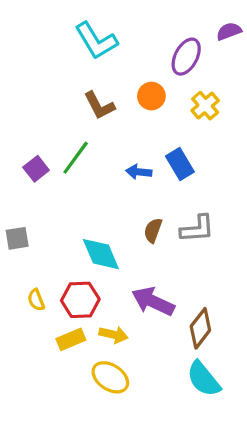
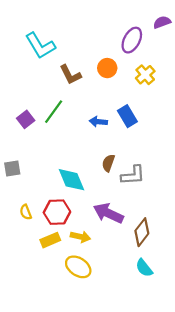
cyan L-shape: (96, 41) -> (40, 46), moved
gray L-shape: (197, 229) -> (133, 175), moved
cyan semicircle: (204, 379) -> (144, 268), size x0.7

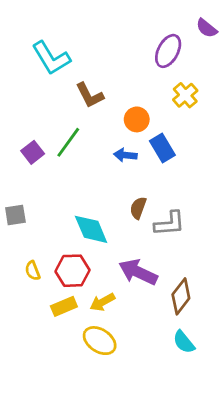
purple semicircle: (162, 22) -> (207, 28), turned -120
orange circle: (107, 68) -> (137, 119), moved
yellow arrow: (80, 237) -> (102, 302), turned 138

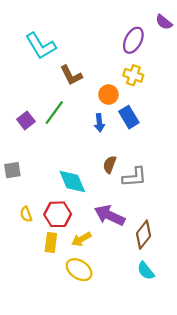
yellow cross: (185, 95) -> (133, 75), moved, turned -30
blue arrow: (125, 155) -> (99, 123), turned -102
yellow rectangle: (64, 306) -> (51, 243), turned -60

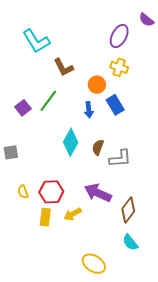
cyan diamond: (72, 181) -> (71, 142), moved, turned 52
yellow ellipse: (79, 270) -> (94, 264), moved

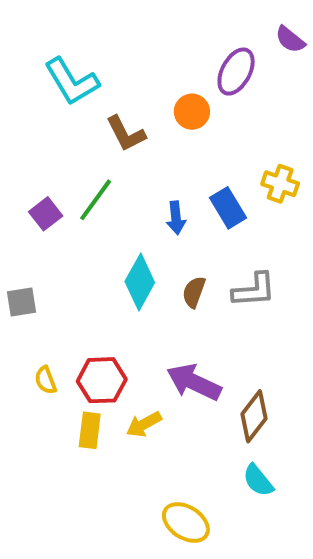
yellow cross: (119, 67) -> (280, 184), moved
orange circle: (97, 85) -> (192, 112), moved
gray L-shape: (120, 158) -> (254, 290), moved

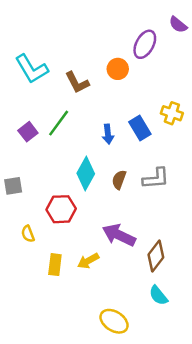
cyan L-shape: (72, 82) -> (32, 69), moved
red hexagon: (102, 380) -> (61, 209), moved

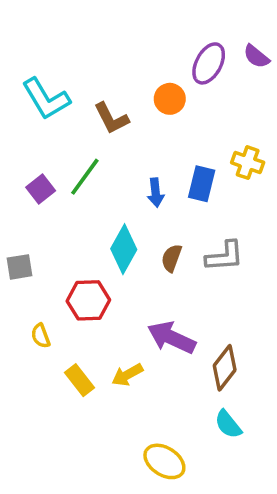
purple semicircle: (178, 25) -> (256, 56), moved
blue rectangle: (140, 128) -> (202, 184), turned 45
yellow rectangle: (55, 265) -> (80, 380), turned -45

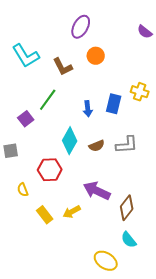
purple ellipse: (209, 63) -> (81, 27), moved
purple square: (41, 189) -> (26, 119), moved
brown semicircle: (172, 258) -> (97, 146), turned -133
yellow ellipse: (164, 461) -> (106, 261), moved

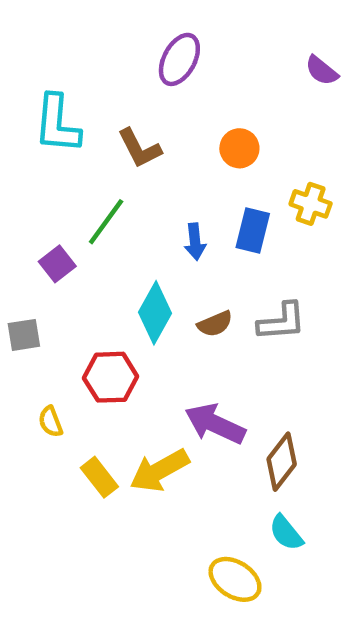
cyan L-shape: (26, 56) -> (57, 124), turned 36
orange circle: (96, 56) -> (239, 148), moved
yellow arrow: (72, 212) -> (159, 471), size x1.5

